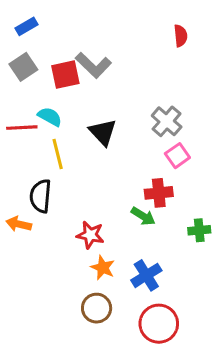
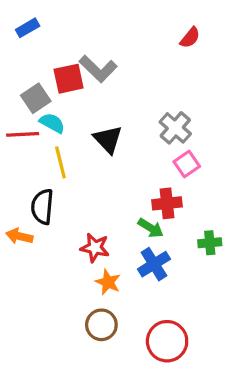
red semicircle: (181, 36) -> (190, 38), turned 45
gray square: (23, 67) -> (36, 98), moved
blue cross: (146, 275) -> (154, 264), moved

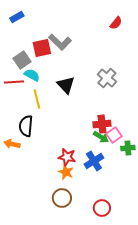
pink square: (187, 164) -> (114, 135), moved
green arrow: (151, 228) -> (101, 137), moved
red star: (95, 248) -> (67, 157), moved
red circle: (167, 341) -> (102, 208), size x0.7

